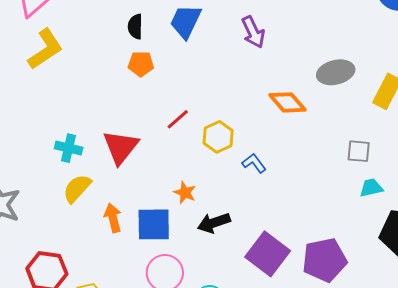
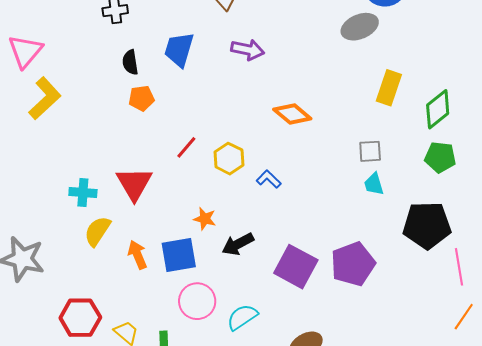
purple arrow: (253, 32) -> (248, 50), turned -44
gray ellipse: (336, 72) -> (360, 27), moved
cyan trapezoid: (371, 188) -> (374, 184), moved, turned -85

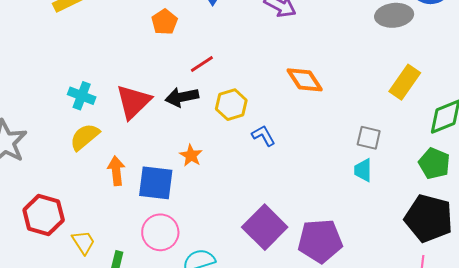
orange pentagon: (141, 98) -> (165, 22), turned 30
red line: (186, 147) -> (202, 64), moved
black pentagon: (427, 225) -> (429, 218), moved
black arrow: (238, 244) -> (182, 97), moved

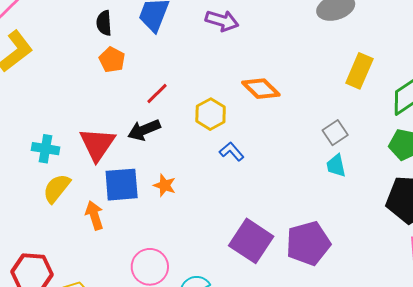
yellow hexagon: (231, 105) -> (211, 114), moved
gray square: (369, 138) -> (335, 133), turned -35
blue square: (156, 183) -> (122, 185), moved

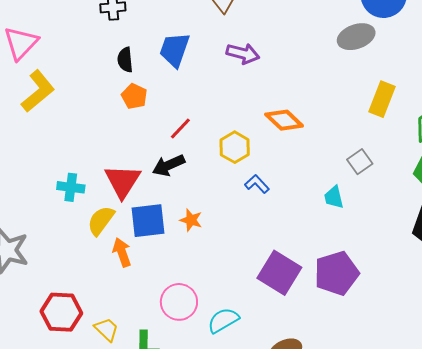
cyan trapezoid: (336, 166) -> (334, 197), moved
yellow semicircle: (57, 188) -> (101, 221), moved

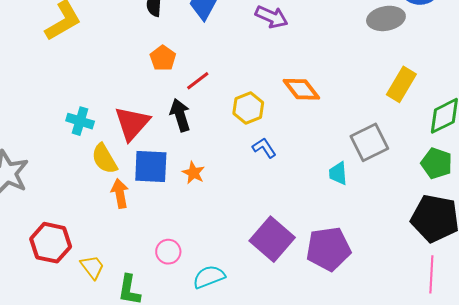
orange pentagon: (134, 96) -> (163, 58), moved
gray square: (360, 162) -> (369, 142), size x1.5
black arrow: (169, 165) -> (180, 115), turned 88
yellow semicircle: (101, 221) -> (104, 159), turned -76
pink circle: (179, 302) -> (168, 252), size x0.7

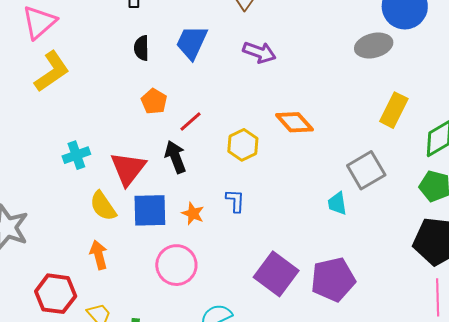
cyan cross: (80, 121) -> (76, 155), moved, turned -32
blue L-shape: (264, 148) -> (235, 201), moved, turned 40
orange arrow: (120, 193) -> (99, 255), moved
pink circle: (168, 252) -> (176, 265), moved, size x1.6

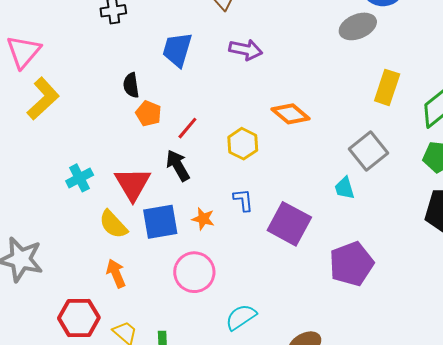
black semicircle: (141, 48) -> (131, 85), moved
purple square: (276, 274) -> (289, 224), moved

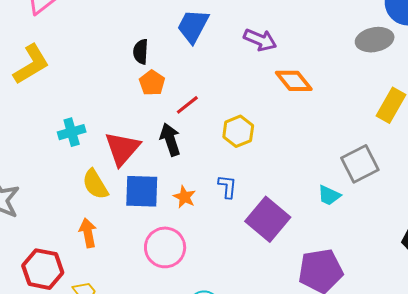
yellow L-shape: (43, 99) -> (31, 64), moved
orange diamond: (291, 114) -> (294, 81), moved
cyan trapezoid: (345, 188) -> (329, 195), turned -60

